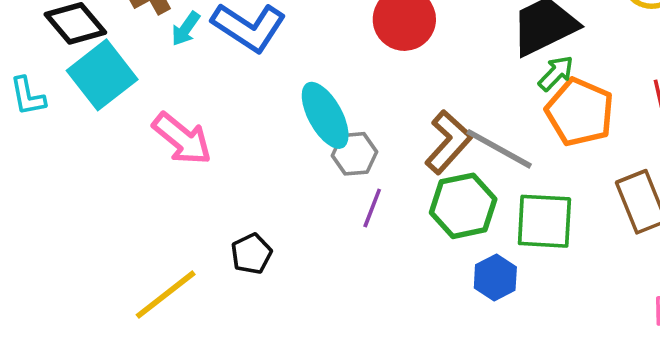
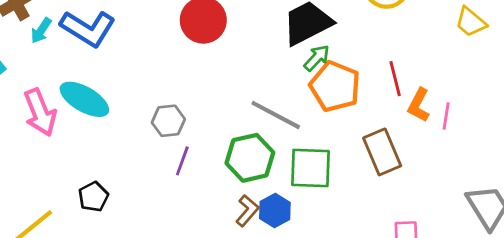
cyan ellipse: (325, 115) -> (84, 99), moved, turned -30
pink arrow: (182, 139) -> (40, 112), turned 30
brown L-shape: (448, 142) -> (247, 211), moved, size x0.7

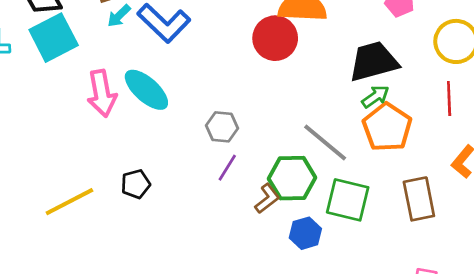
red line: (395, 79) -> (449, 99), moved
brown L-shape: (247, 211) -> (267, 199), moved

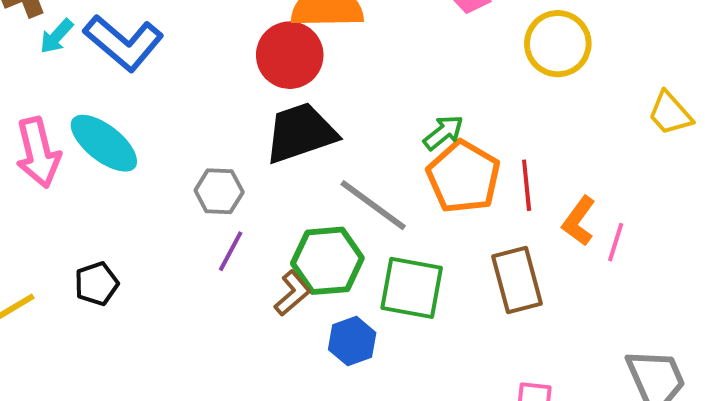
black trapezoid: (374, 61) -> (301, 133), moved
red line: (449, 99) -> (527, 185), moved

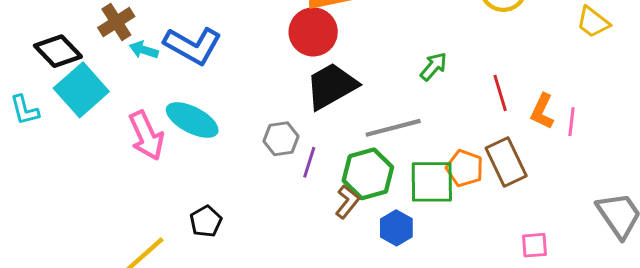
cyan arrow: (56, 36) -> (144, 50), turned 76
orange pentagon: (463, 177) -> (465, 168), moved, size x0.7
gray line: (373, 205) -> (393, 128), turned -40
purple line: (231, 251) -> (309, 162), moved

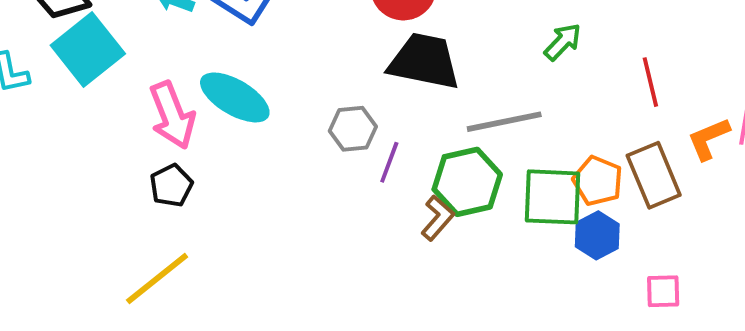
black trapezoid: (331, 86) -> (424, 61), turned 38
orange L-shape: (542, 111) -> (709, 139), moved, turned 39
black pentagon: (206, 221) -> (171, 186), moved
blue hexagon: (396, 228) -> (597, 235), moved
pink square: (535, 245) -> (663, 291), moved

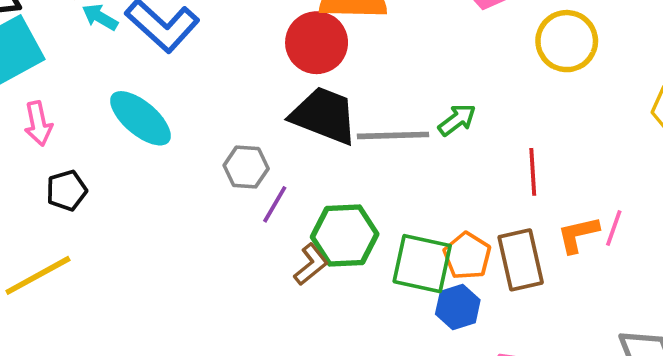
pink arrow: (172, 115) -> (38, 124), moved, size x0.7
gray line: (504, 122) -> (393, 135), moved

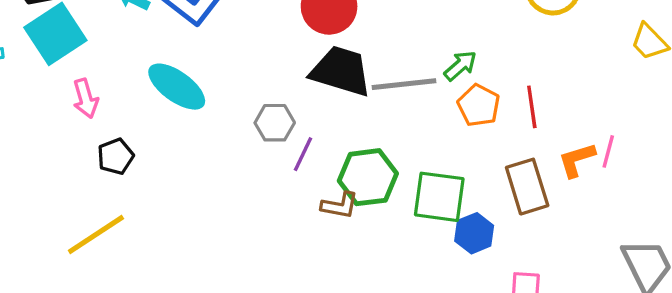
orange pentagon: (467, 256) -> (479, 105), moved
brown L-shape: (311, 264) -> (340, 205), turned 54

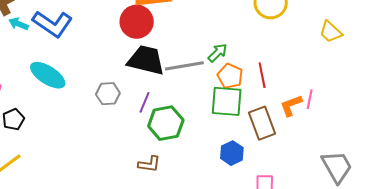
purple line: (303, 154) -> (145, 102), moved
green square: (439, 197) -> (227, 101), moved
brown L-shape: (340, 205) -> (149, 164), moved

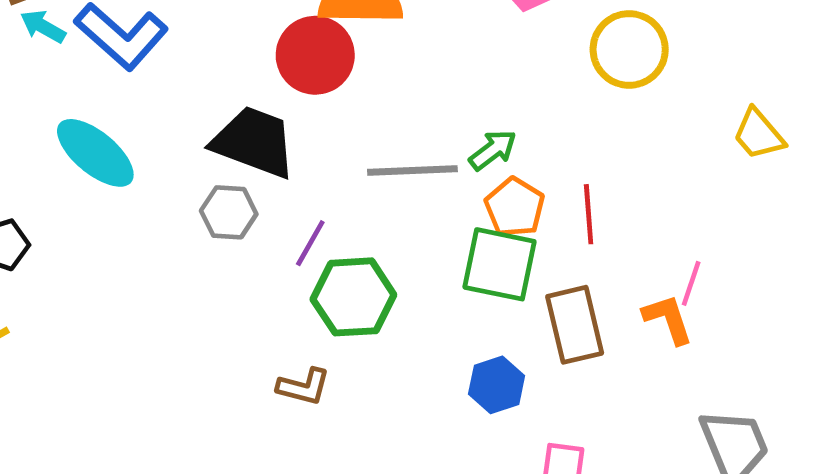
black trapezoid: (146, 60) -> (254, 142), moved
orange L-shape: (291, 105) -> (668, 319), moved, turned 85

